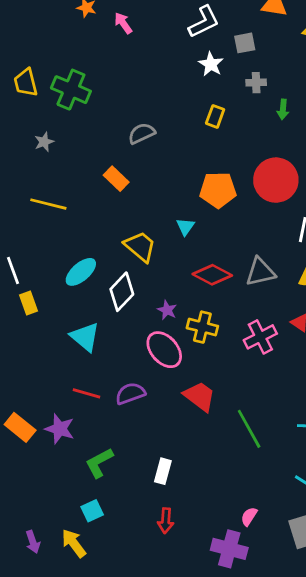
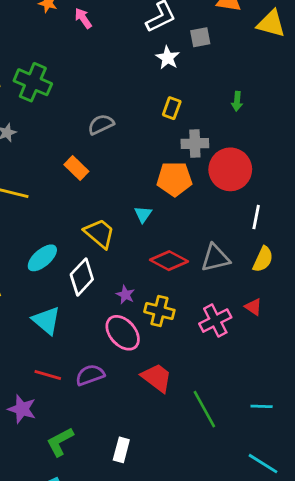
gray cross: (256, 83) -> (195, 143), moved, size x1.4

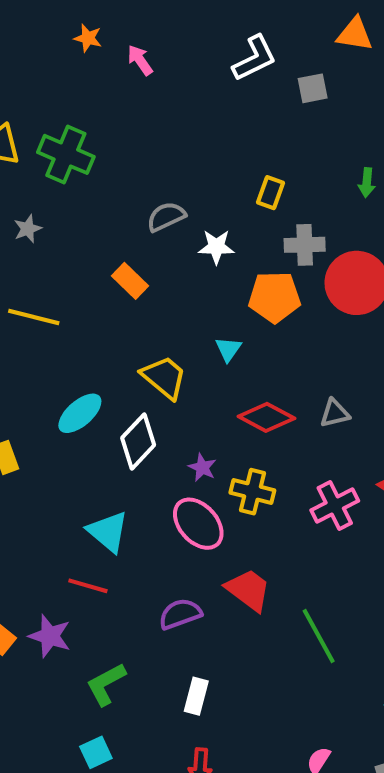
white star: (168, 58) -> (216, 247), moved, turned -30
gray triangle: (215, 258) -> (335, 413), size x0.7
cyan triangle: (46, 321) -> (108, 532), moved
purple semicircle: (90, 375) -> (180, 614), moved

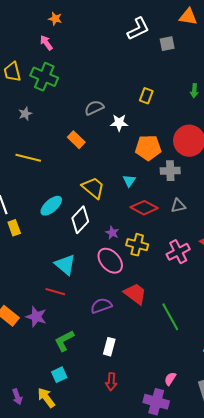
pink arrow: (140, 60) -> (46, 43), moved
gray cross: (305, 245) -> (170, 171), moved
cyan triangle: (228, 349) -> (129, 181), moved

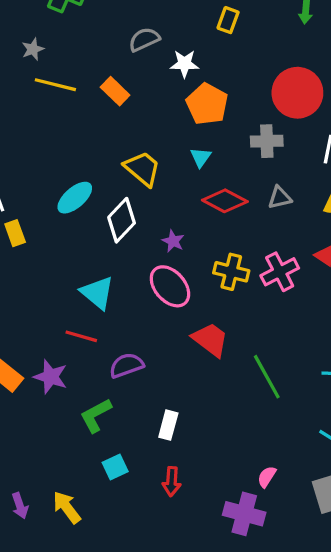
orange pentagon: (148, 148) -> (207, 104), moved, turned 30
yellow line: (28, 158) -> (55, 85), moved
yellow cross: (137, 245) -> (231, 272), moved
purple semicircle: (101, 306) -> (126, 365), moved
cyan square: (59, 375) -> (115, 467), moved

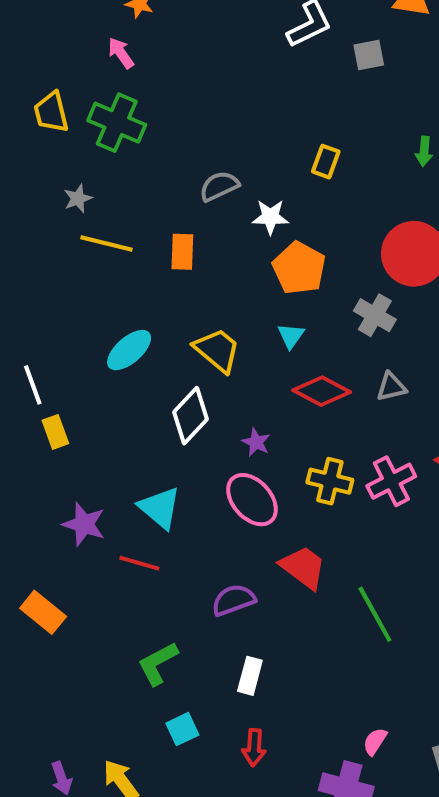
orange rectangle: (115, 91) -> (182, 252), turned 48
gray cross: (267, 141) -> (375, 315), turned 32
cyan ellipse: (75, 198) -> (129, 350), moved
purple semicircle: (126, 365) -> (234, 600), moved
purple star: (51, 377) -> (84, 524), moved

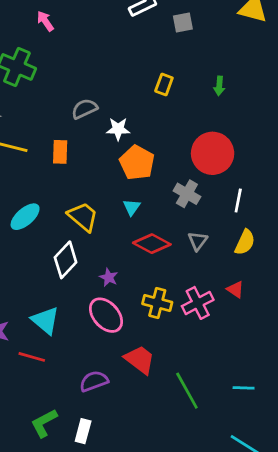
pink arrow: (121, 53) -> (45, 21), moved
yellow rectangle: (326, 162) -> (164, 85), moved
gray triangle: (391, 387) -> (198, 241), turned -40
white rectangle: (250, 676) -> (83, 431), moved

